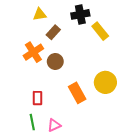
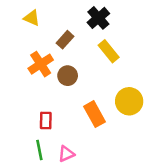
yellow triangle: (40, 14) -> (32, 18), moved, turned 32
black cross: (80, 14) -> (98, 18), turned -30
yellow rectangle: (100, 31) -> (109, 51), moved

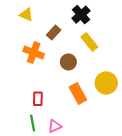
orange cross: (41, 64) -> (34, 52), turned -36
brown circle: (68, 76) -> (68, 62), moved

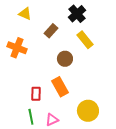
orange cross: (34, 52) -> (17, 48), moved
yellow circle: (106, 83) -> (88, 111), moved
orange rectangle: (78, 94) -> (60, 87), moved

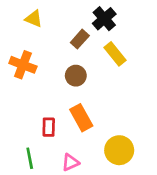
brown rectangle: (51, 31) -> (80, 39), moved
brown circle: (65, 59) -> (76, 76), moved
green line: (31, 117) -> (30, 158), moved

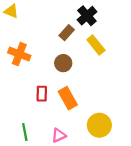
yellow triangle: (34, 19) -> (11, 11), moved
red rectangle: (49, 127) -> (42, 94), moved

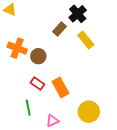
brown circle: (63, 63) -> (38, 56), moved
red rectangle: (42, 94) -> (37, 83), turned -56
green line: (25, 132) -> (28, 108), moved

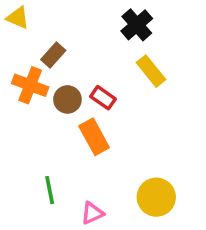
brown rectangle: (59, 29) -> (53, 55), moved
red rectangle: (37, 83) -> (103, 98), moved
orange rectangle: (61, 87) -> (94, 137), moved

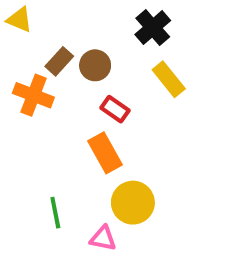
brown circle: (67, 99) -> (95, 65), moved
yellow circle: (156, 197) -> (133, 203), moved
pink triangle: (92, 213) -> (103, 238), turned 35

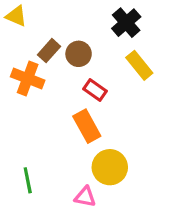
green line: (55, 213) -> (28, 180), moved

